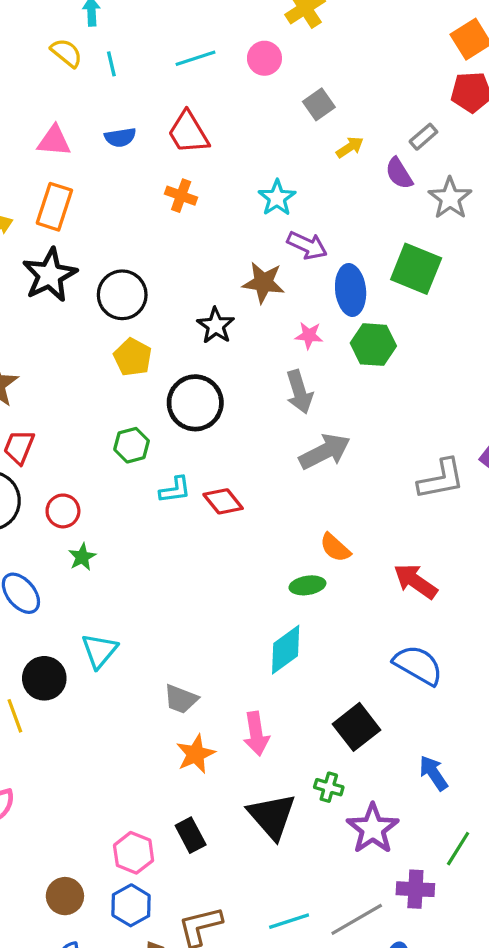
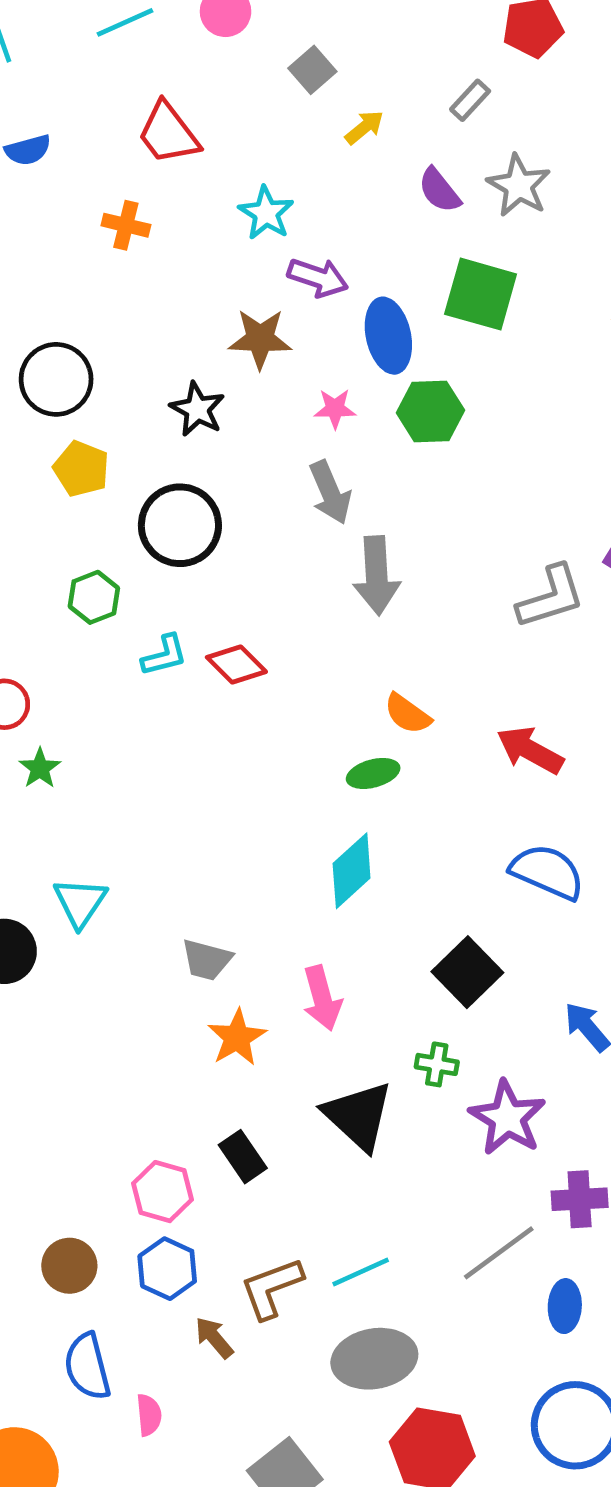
red trapezoid: (188, 133) -> (168, 133), moved
purple semicircle: (399, 173) -> (439, 190), moved
gray arrow: (325, 452) -> (377, 575), turned 120
cyan line: (289, 921) -> (361, 1272), moved

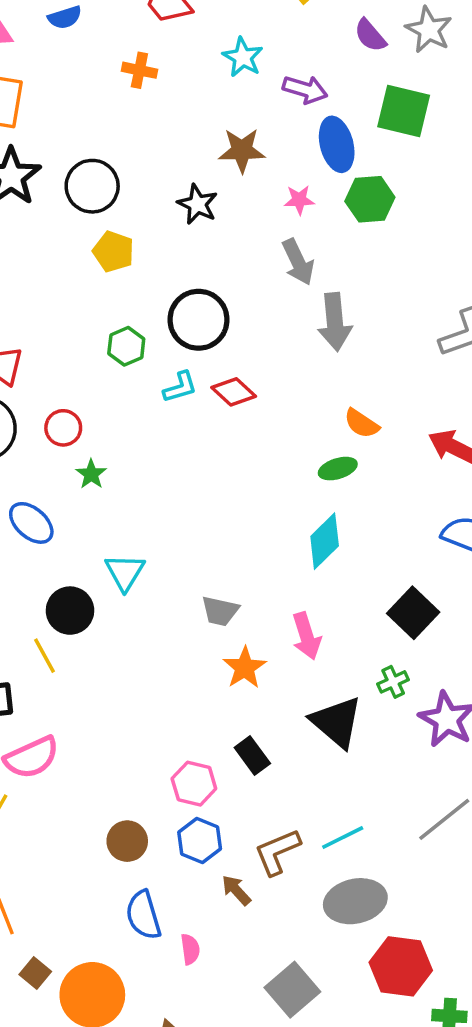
purple arrow: (318, 278) -> (305, 89), moved
black circle: (180, 525) -> (199, 320), moved
green cross: (437, 1064) -> (393, 682), turned -32

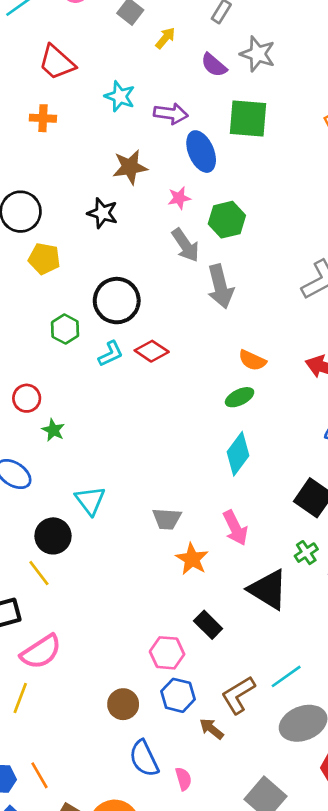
green hexagon: (370, 199) -> (227, 220), moved

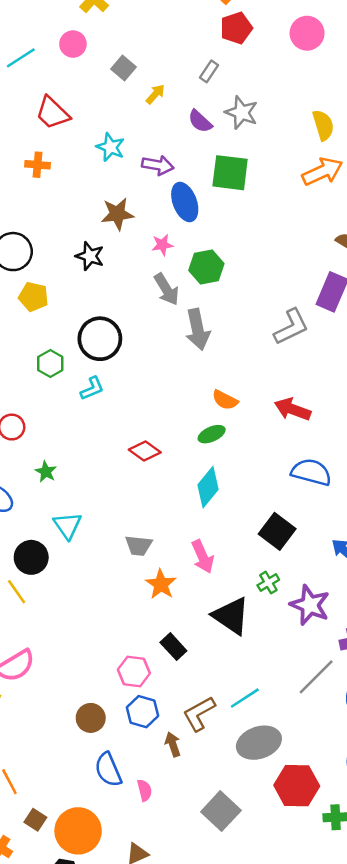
red diamond: (152, 351) -> (145, 451), moved
green star: (53, 430) -> (46, 472), moved
brown arrow: (212, 729) -> (173, 744), turned 30

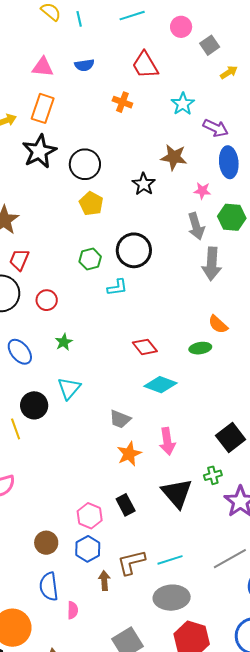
pink circle: (73, 44) -> (181, 27), moved
cyan diamond: (208, 487) -> (161, 385), moved, turned 56

